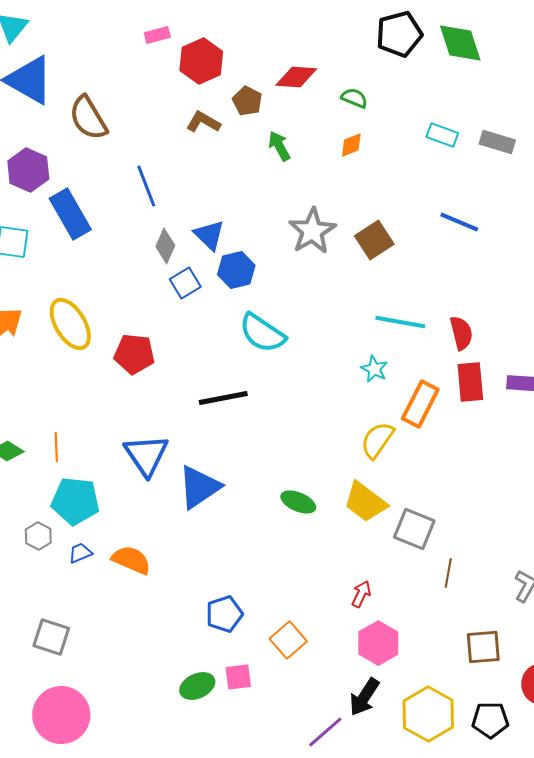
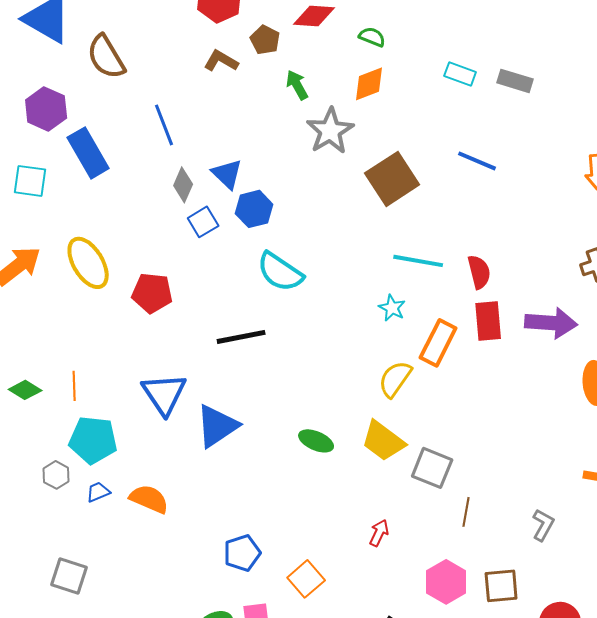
orange diamond: (351, 145) -> (369, 84), size x1.4
gray star: (312, 231) -> (330, 131), moved
brown square: (374, 240) -> (392, 179), size x1.4
pink hexagon: (378, 643) -> (446, 582), moved

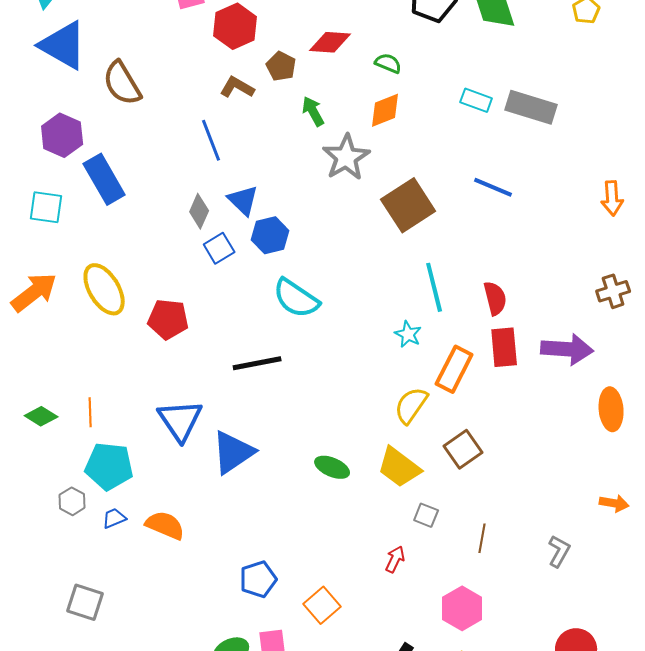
gray rectangle: (515, 81) -> (531, 107), size x1.4
blue line: (164, 125) -> (211, 140), moved
cyan line: (418, 261) -> (434, 287), turned 66
gray square: (432, 468) -> (426, 515), moved, size x0.6
brown square: (501, 586) -> (463, 449), moved, turned -30

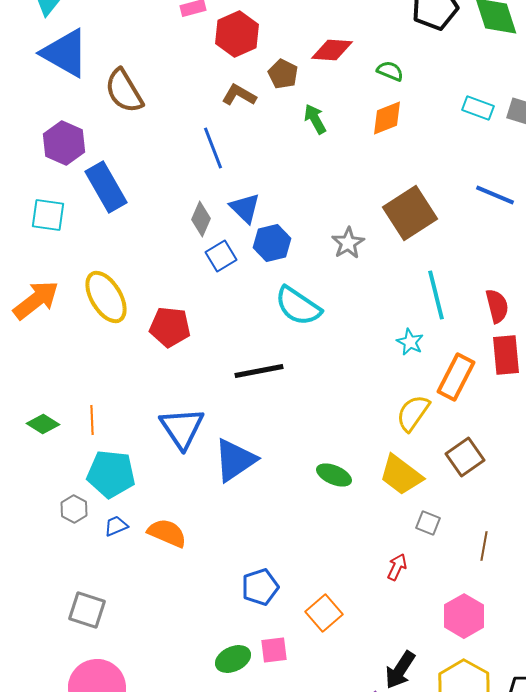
gray star: (346, 157) -> (348, 243), moved, size x0.7

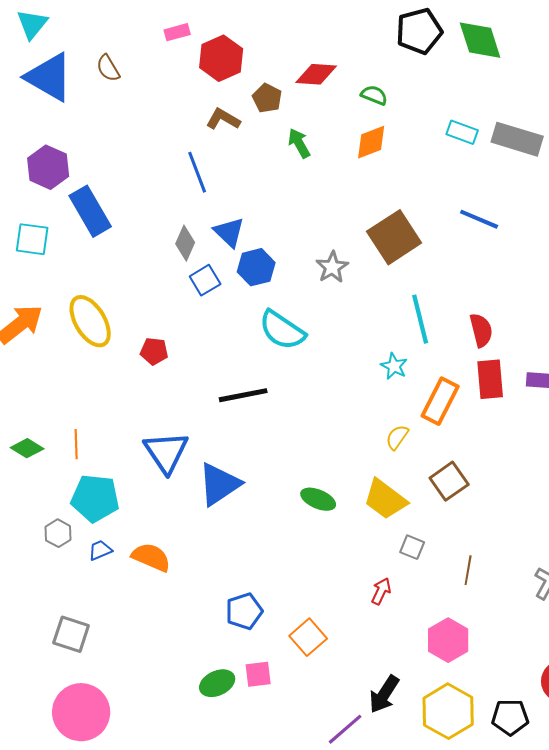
brown semicircle: (124, 91) -> (108, 68), moved, size x0.6
red pentagon: (170, 327) -> (154, 351), size x0.7
yellow semicircle: (413, 413) -> (397, 437), size x0.7

